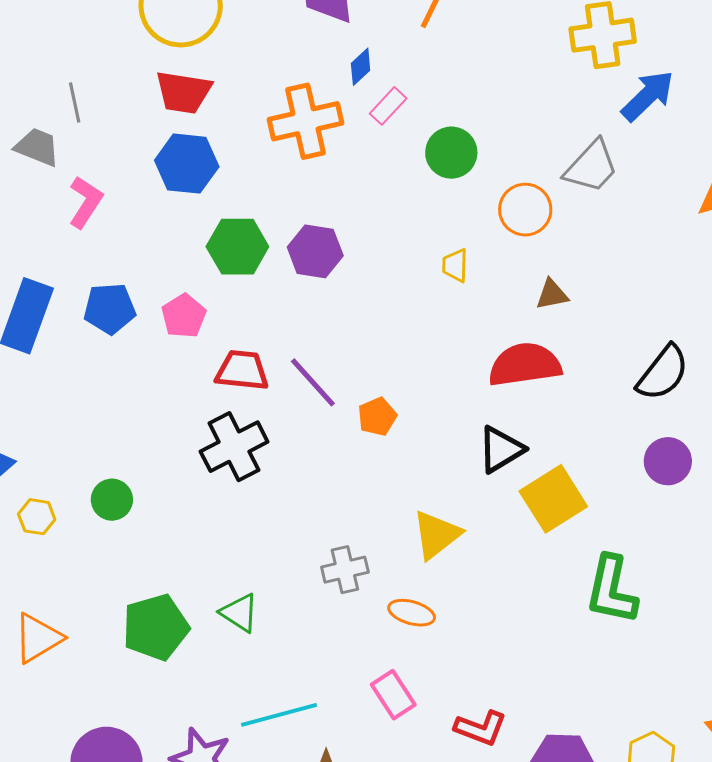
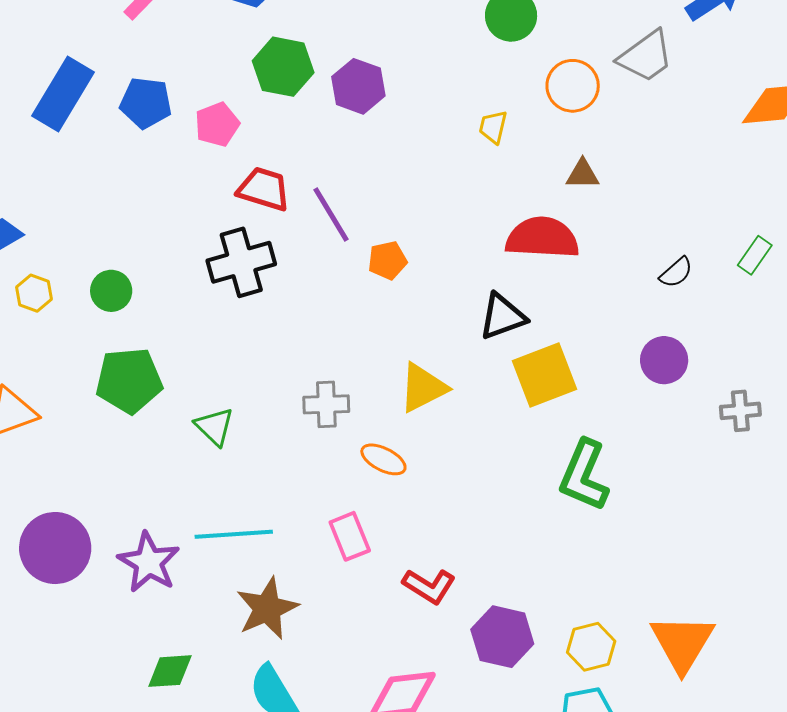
black semicircle: (663, 373) -> (676, 273), size x0.6
green pentagon: (156, 627) -> (129, 380), moved

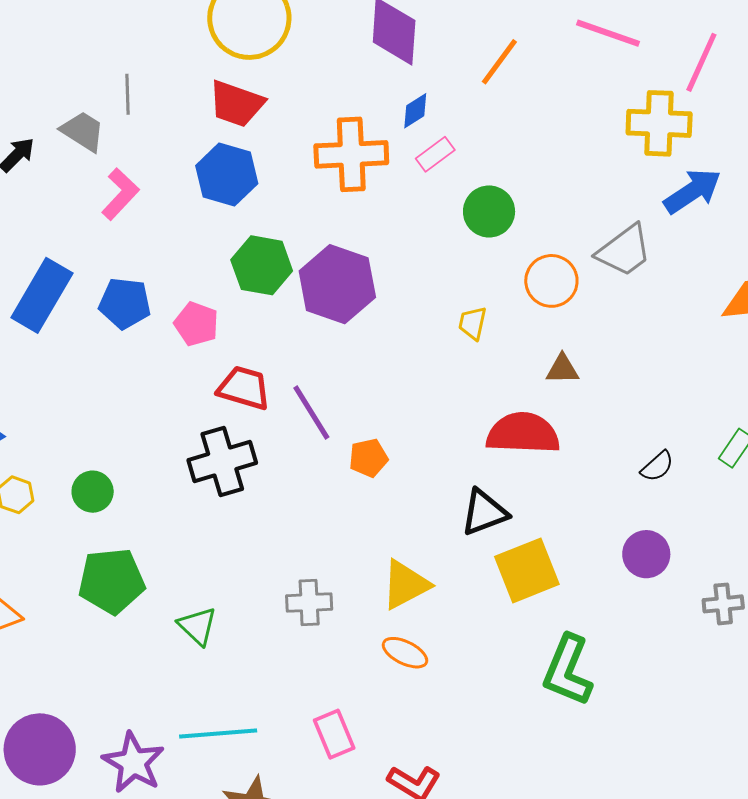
purple hexagon: (358, 86) -> (337, 284), size x1.4
pink pentagon: (217, 124) -> (196, 324), turned -30
orange ellipse: (383, 459) -> (405, 653), moved

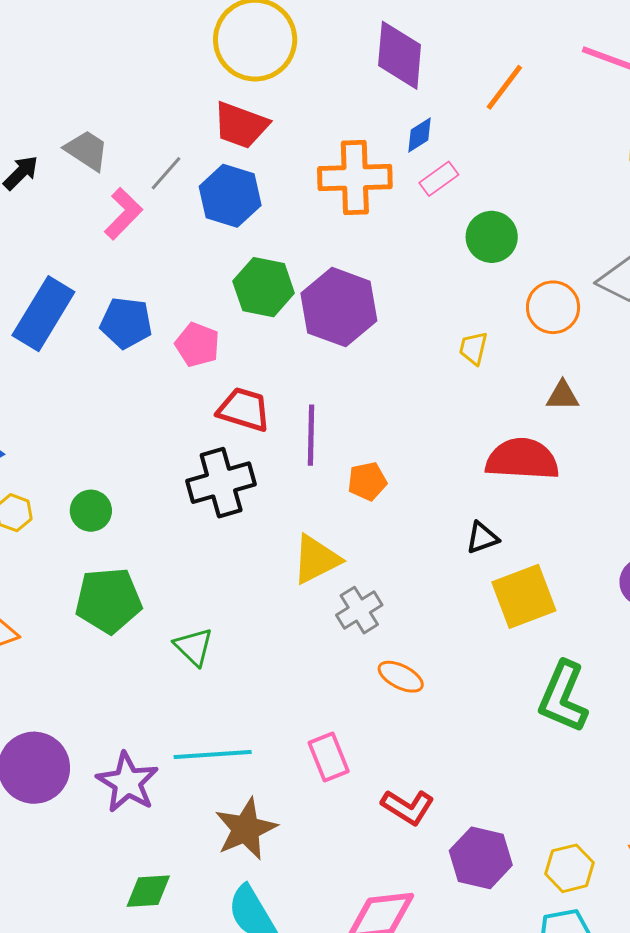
gray line: (128, 94) -> (166, 173), moved, turned 42
purple line: (311, 413) -> (311, 435), turned 32
black triangle: (484, 512) -> (482, 538), size x0.7
yellow triangle: (406, 585) -> (316, 559), moved
gray cross: (309, 603) -> (359, 610), moved, turned -30

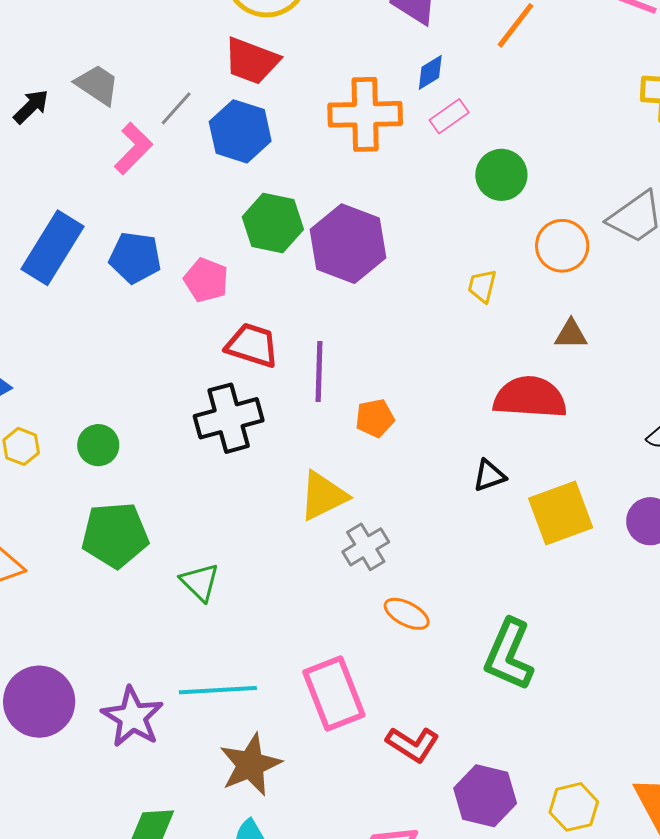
yellow square: (524, 596) -> (561, 513), moved
green L-shape: (563, 697) -> (509, 655), moved
pink rectangle: (329, 757) -> (334, 693), size x1.5

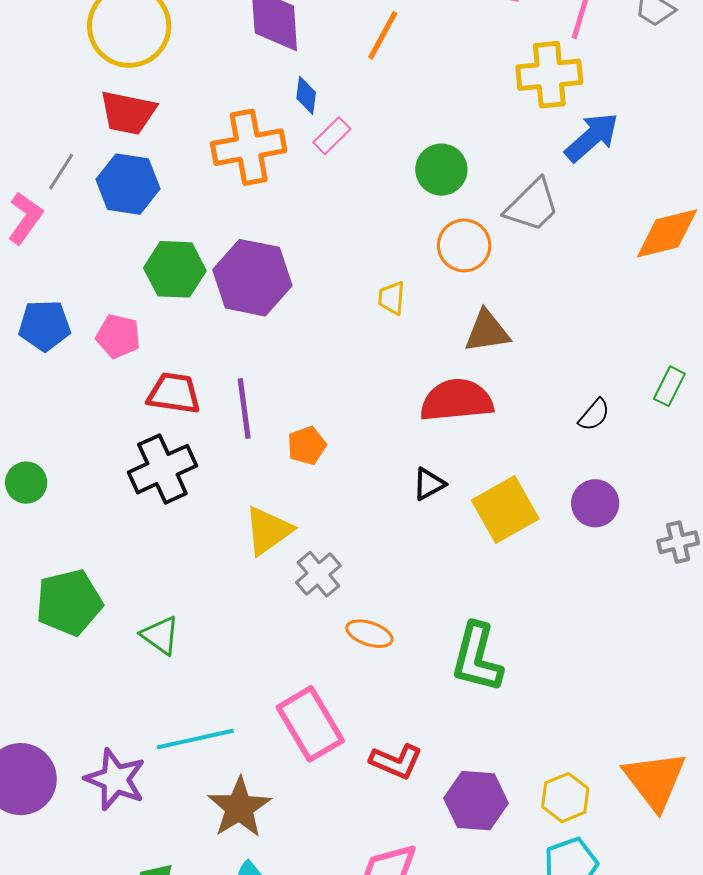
blue diamond: (430, 72) -> (306, 95), turned -42
green circle: (501, 175) -> (441, 170), moved
brown triangle: (571, 334) -> (487, 331), size x1.4
green circle: (98, 445) -> (26, 483), moved

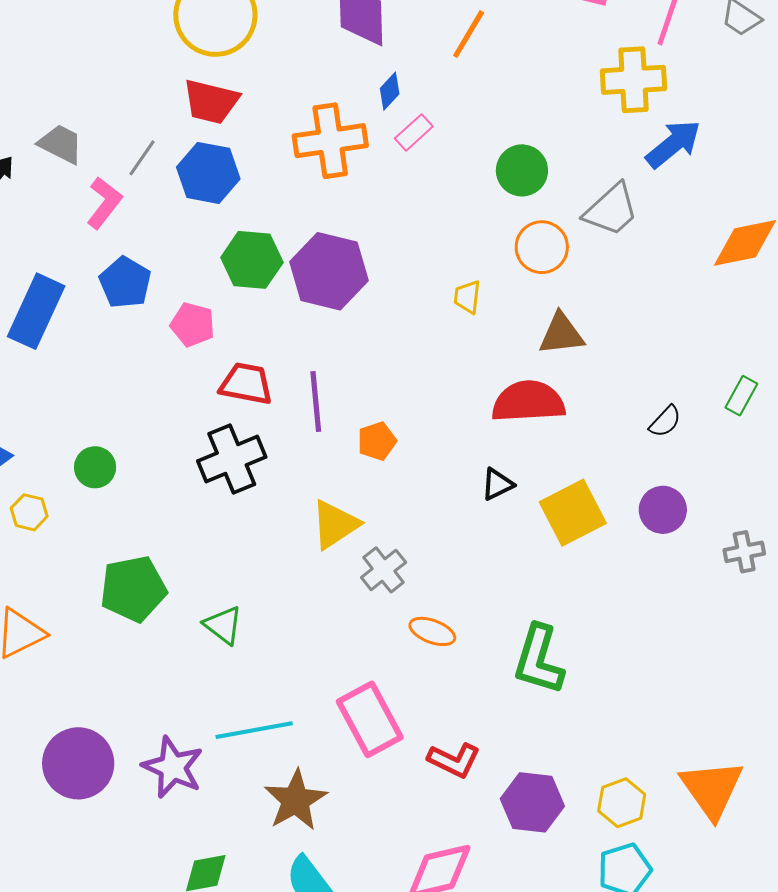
blue diamond: (306, 95) -> (390, 91), turned 33
blue pentagon: (44, 325) -> (125, 282), moved, turned 30

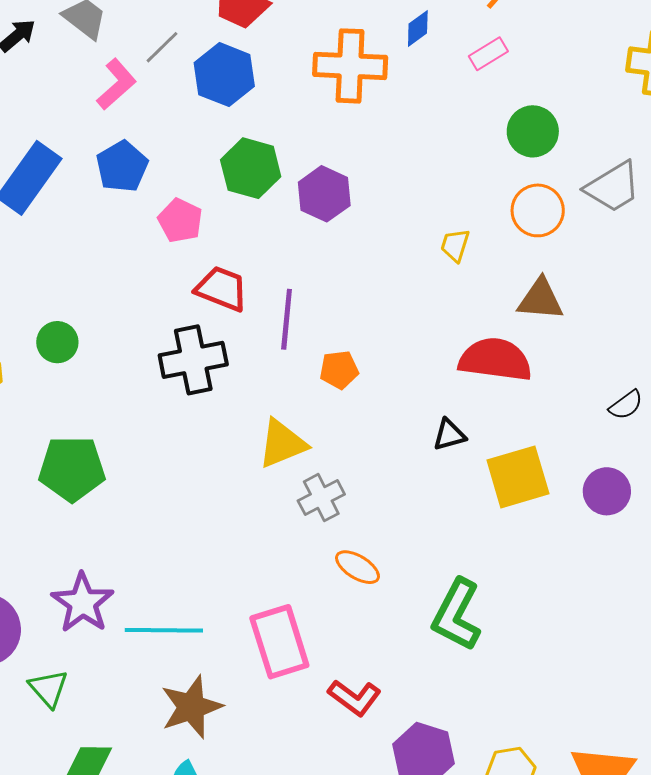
pink rectangle: (414, 132) -> (488, 54), moved
purple hexagon: (329, 271) -> (324, 194), size x0.7
green triangle: (223, 625) -> (49, 688), moved
purple star: (173, 767) -> (83, 603), moved

